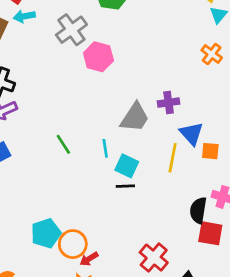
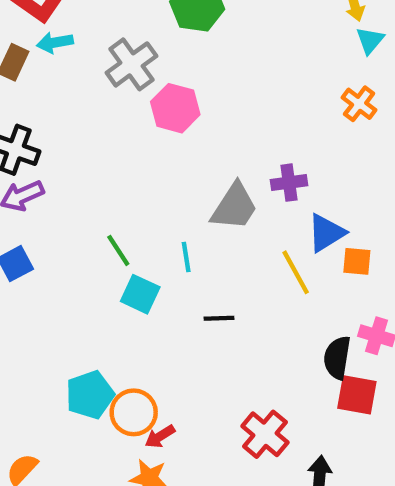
blue triangle: (191, 134) -> (326, 233), turned 40
yellow line: (173, 158) -> (296, 272), turned -40
cyan square: (127, 166) -> (140, 294), moved

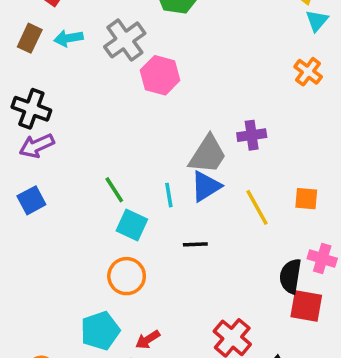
cyan arrow: (55, 43) -> (68, 38), moved
blue triangle: (326, 233) -> (206, 186), moved
cyan pentagon: (90, 395) -> (100, 331), moved
orange circle: (134, 412) -> (127, 276), moved

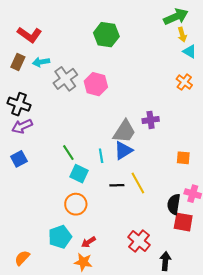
cyan triangle: (317, 21) -> (190, 51), turned -40
gray cross: (125, 40) -> (65, 79), moved
yellow line: (257, 207) -> (138, 183), moved

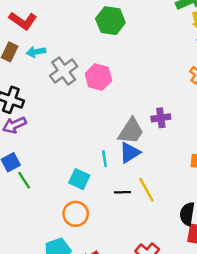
green line: (68, 153) -> (24, 180), moved

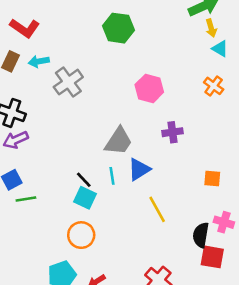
pink hexagon: (98, 77) -> (149, 88), moved
gray trapezoid: (131, 131) -> (118, 141), moved
green line: (24, 180) -> (26, 199), turned -66
black line: (122, 192) -> (84, 180), moved, turned 49

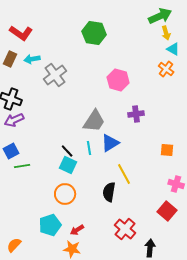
orange cross: (214, 86) -> (166, 69), moved
black semicircle: (201, 235) -> (109, 192), moved
red square: (212, 257) -> (167, 211), turned 30

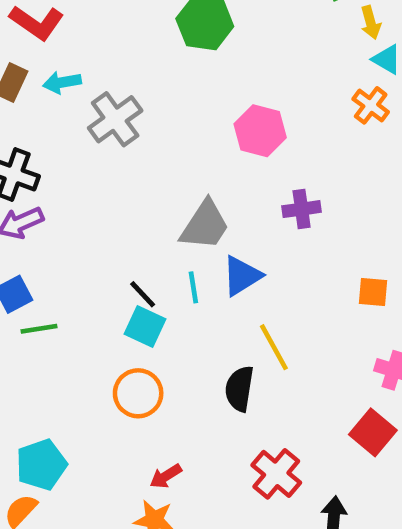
cyan pentagon: (50, 225) -> (41, 465), moved

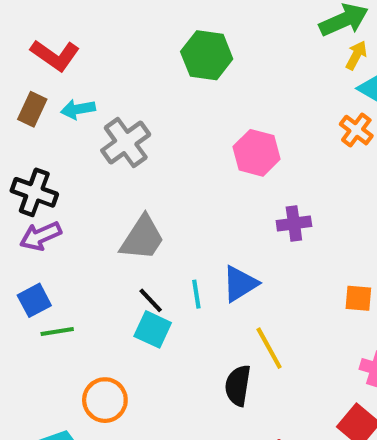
yellow arrow: (371, 23) -> (356, 55), turned -136
gray trapezoid: (205, 225) -> (142, 238), moved
orange circle: (138, 393) -> (105, 400), moved

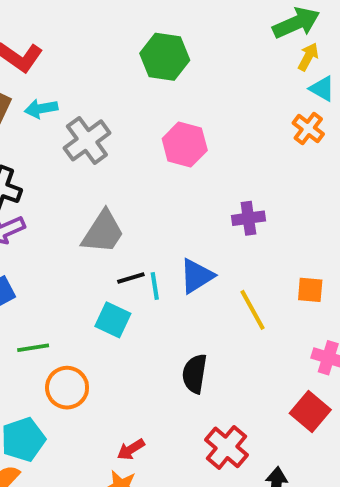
pink hexagon: (257, 153) -> (185, 144), moved
black line: (151, 300) -> (131, 278), moved, turned -64
green line: (57, 331) -> (33, 348), moved
yellow line: (269, 348) -> (252, 310), moved

